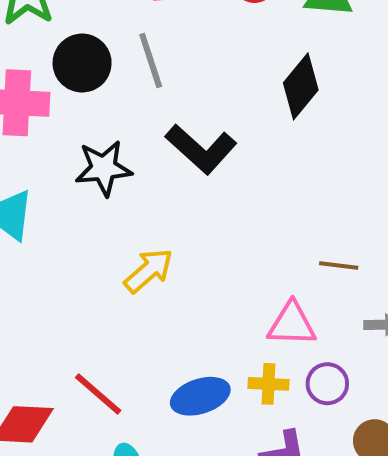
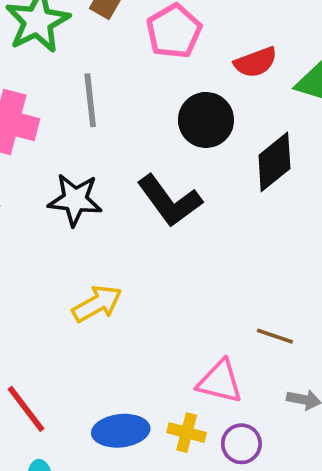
gray line: (151, 61) -> (90, 100), moved
black circle: (82, 63) -> (206, 120), moved

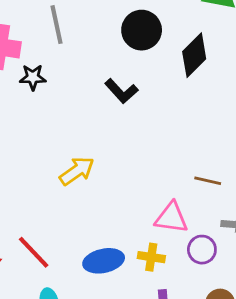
black star: (75, 200) -> (33, 77), moved, size x0.7
black L-shape: (169, 201) -> (121, 91), size x0.7
purple circle: (241, 444) -> (202, 250), moved

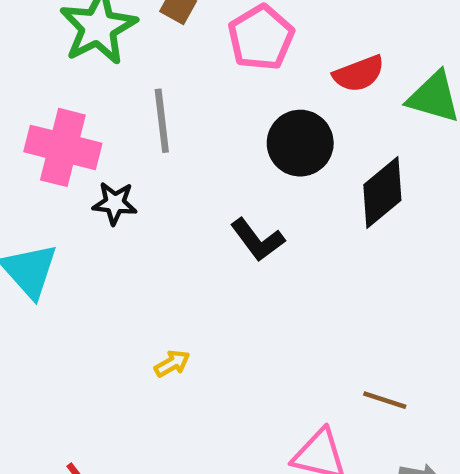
yellow arrow: (77, 171) -> (172, 363), size x0.6

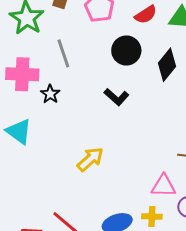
black star: (115, 203) -> (50, 94), turned -30
yellow arrow: (172, 363) -> (90, 159), size x1.8

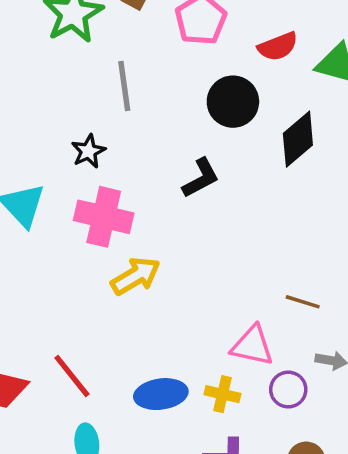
pink cross: (22, 74) -> (104, 217), moved
black L-shape: (116, 97) -> (201, 178), turned -80

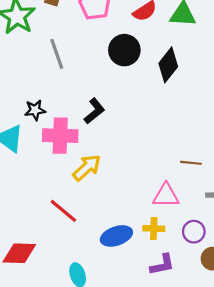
black star: (88, 151) -> (35, 110), moved, turned 30
black L-shape: (201, 178) -> (94, 111), moved
red line: (72, 376) -> (63, 211), moved
purple circle: (288, 390) -> (194, 232), moved

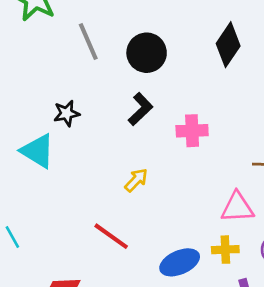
black circle: (124, 50) -> (147, 53), moved
pink cross: (60, 136) -> (192, 131), moved, size x0.7
yellow arrow: (87, 168) -> (136, 180), size x0.7

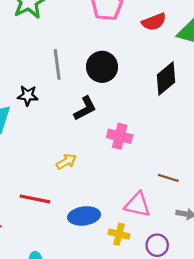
gray line: (88, 41) -> (57, 64), moved
red line: (111, 236) -> (35, 199), turned -40
blue ellipse: (180, 262) -> (84, 216), moved

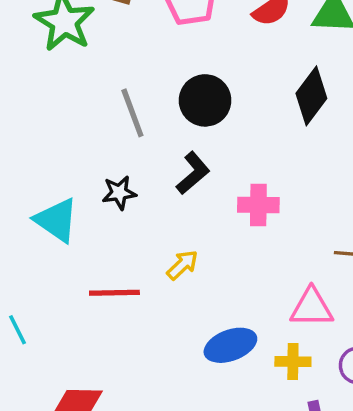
black star: (28, 96) -> (119, 193), moved
red line: (35, 199) -> (114, 293), moved

